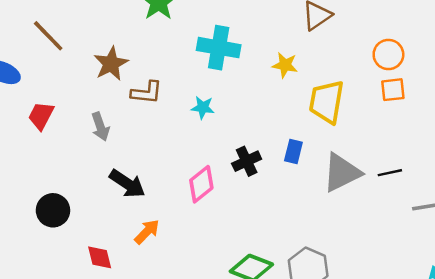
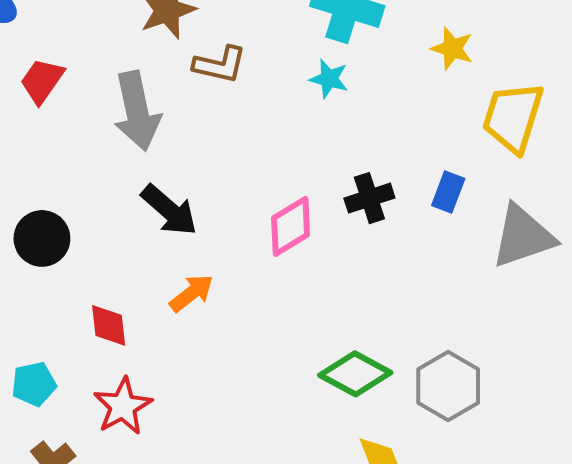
cyan star: (203, 108) -> (329, 79), moved
gray arrow: (100, 127) -> (137, 111), size x1.6

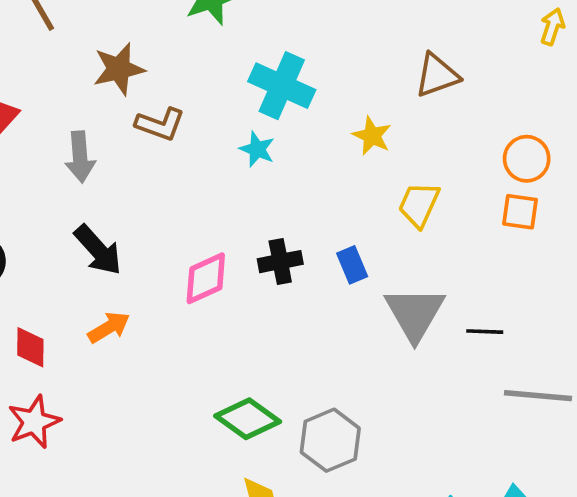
gray arrow: (137, 111) -> (80, 157), size x0.7
yellow trapezoid: (513, 117) -> (419, 205), size x0.7
blue rectangle: (448, 192) -> (352, 265), turned -51
gray triangle: (523, 236) -> (415, 314), turned -48

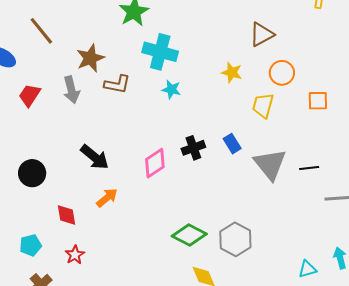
cyan cross: (282, 86) -> (160, 52), moved
gray arrow: (80, 157) -> (71, 90), moved
orange circle: (527, 159) -> (282, 73), moved
red star: (34, 422) -> (75, 255), size x0.7

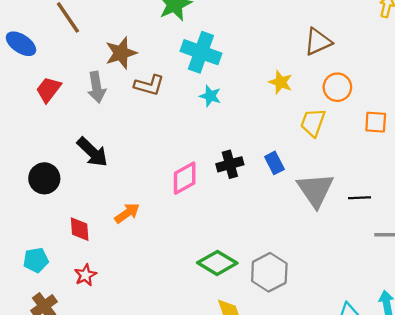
black arrow: (95, 157) -> (92, 152), moved

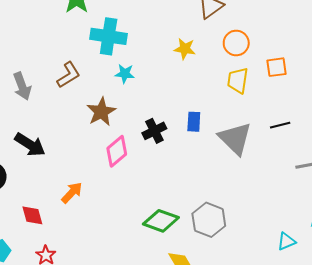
brown star: (121, 53) -> (101, 112), moved
brown L-shape: (149, 85) -> (68, 75), turned -36
yellow trapezoid: (313, 123) -> (238, 80), moved
blue rectangle: (274, 163) -> (194, 122), turned 42
black line: (360, 198) -> (280, 125), moved

